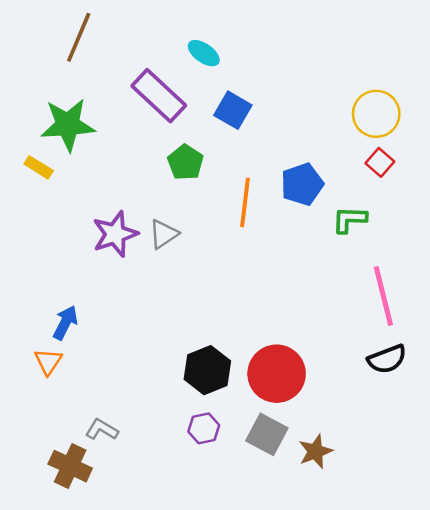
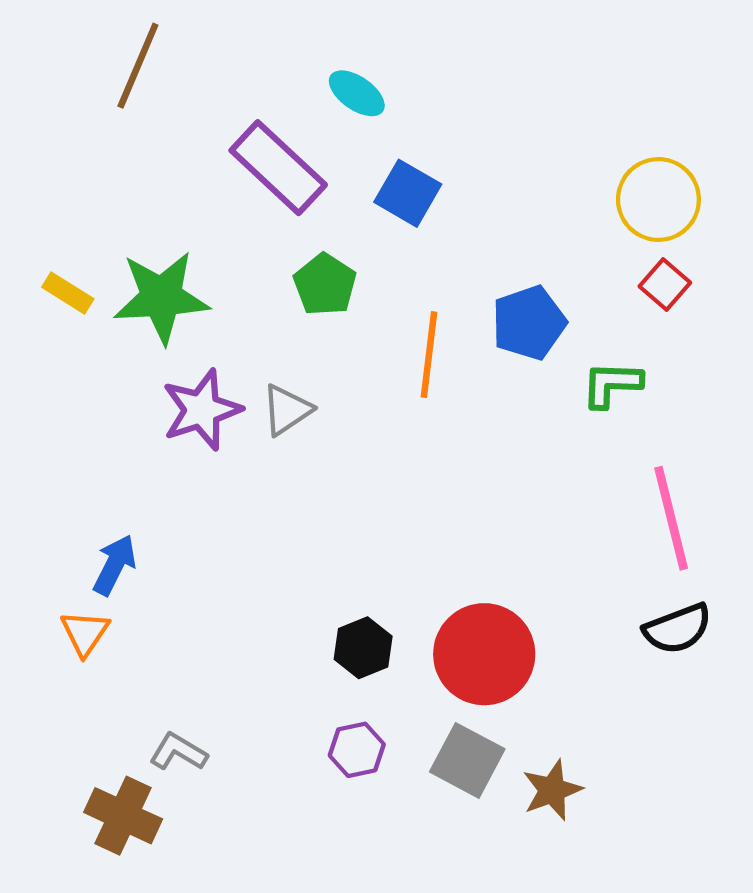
green star: (68, 125) -> (161, 297), moved
black hexagon: (207, 370) -> (363, 648), size x0.7

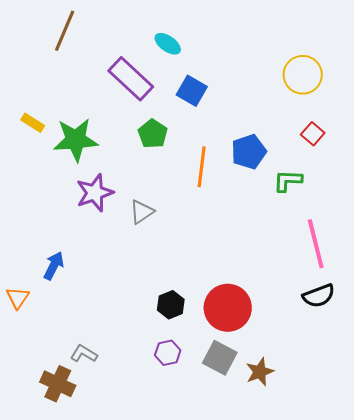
yellow circle: (658, 200) -> (303, 75), moved
yellow rectangle: (68, 293) -> (33, 123), moved
gray triangle: (287, 410) -> (142, 212), moved
orange triangle: (85, 633) -> (18, 298), moved

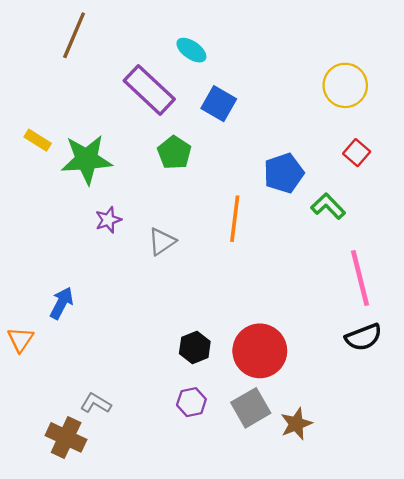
orange line: (202, 167) -> (235, 219), moved
green L-shape: (288, 181) -> (328, 206), turned 44
purple star: (95, 193) -> (108, 220), size x0.6
gray square: (220, 358) -> (251, 408), turned 32

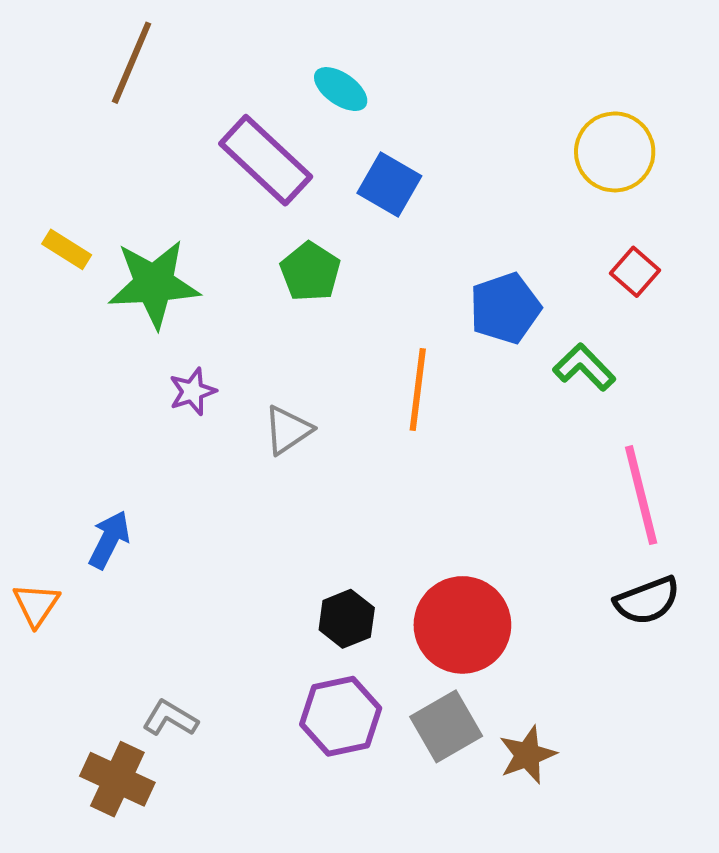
purple hexagon: (191, 402) -> (341, 716), size x1.5

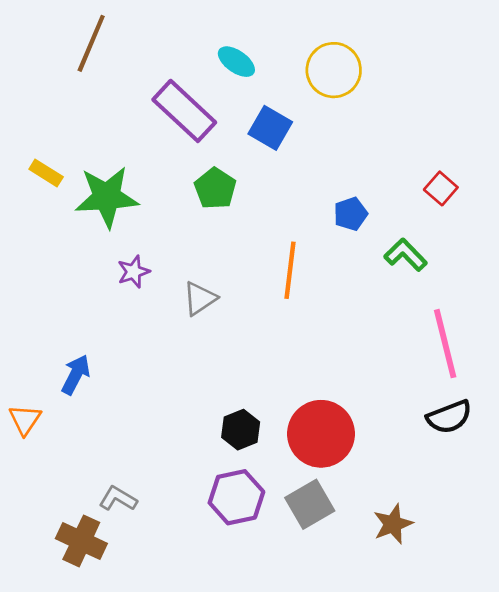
yellow circle: (615, 152) -> (334, 70), moved
blue pentagon: (505, 308) -> (351, 214), size x0.7
brown star: (527, 755) -> (393, 524), moved

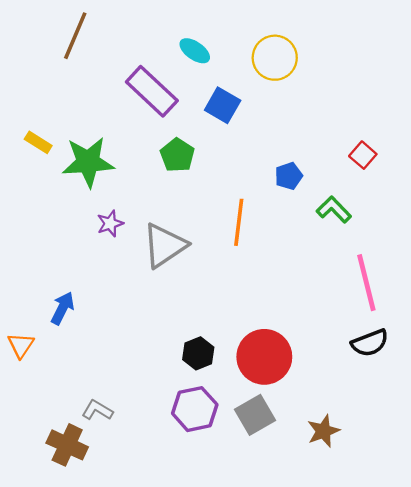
gray triangle: (200, 298) -> (165, 246), size x1.6

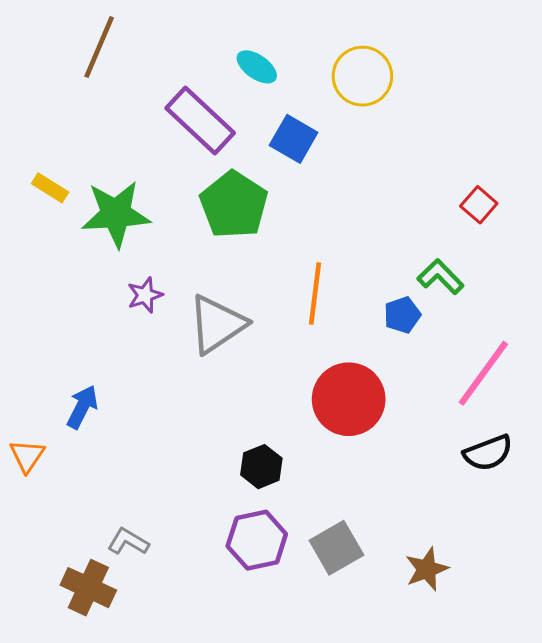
green pentagon: (177, 155) -> (234, 205), size x1.5
blue pentagon: (289, 176) -> (402, 315), moved
pink line: (366, 283) -> (483, 373), turned 50
red circle: (264, 357) -> (349, 399), moved

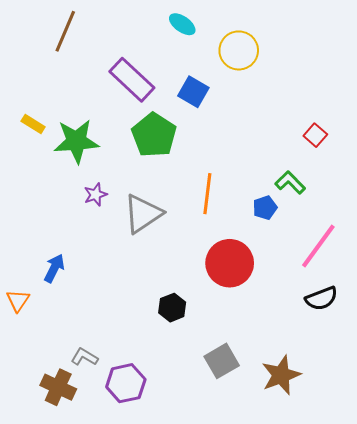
cyan ellipse: (257, 67) -> (182, 24), moved
purple hexagon: (257, 540) -> (126, 383), moved
brown star: (427, 569) -> (281, 375), size x1.4

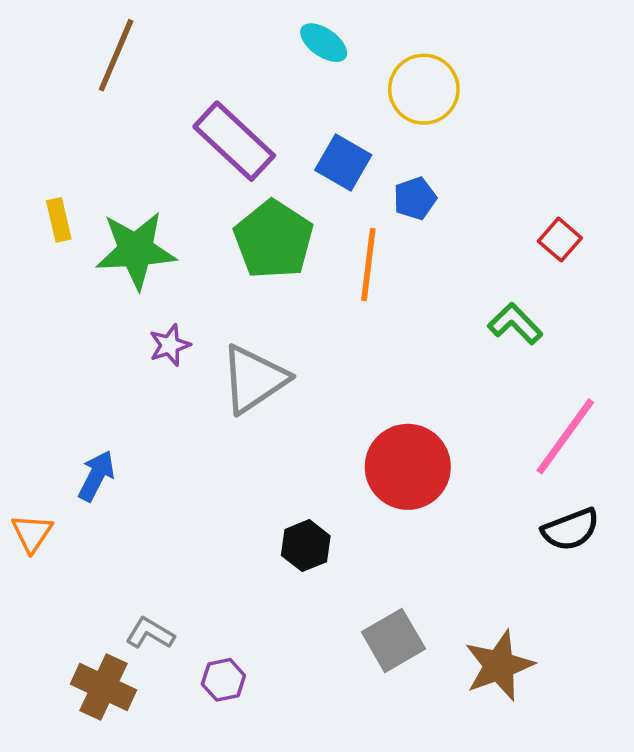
yellow rectangle: (33, 124) -> (59, 220), turned 45
orange line: (207, 194) -> (368, 265), moved
blue pentagon: (265, 208) -> (415, 198), moved
purple hexagon: (126, 383) -> (223, 680), size x0.6

